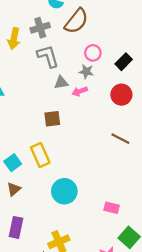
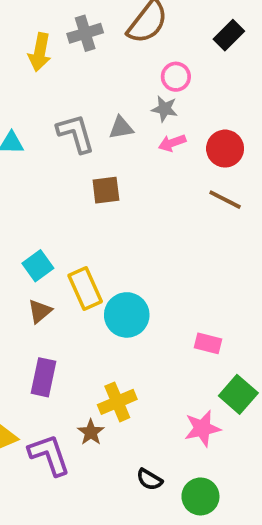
gray L-shape: (48, 56) -> (76, 133), moved
black rectangle: (124, 62) -> (229, 35), moved
pink arrow: (80, 91) -> (172, 143), moved
brown line: (120, 139) -> (225, 200), moved
yellow rectangle: (40, 155) -> (85, 288), moved

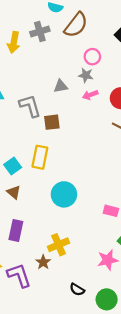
gray L-shape: (76, 133) -> (30, 106), moved
yellow rectangle: (85, 288) -> (40, 157), moved, turned 35
brown triangle: (40, 311) -> (14, 192), turned -40

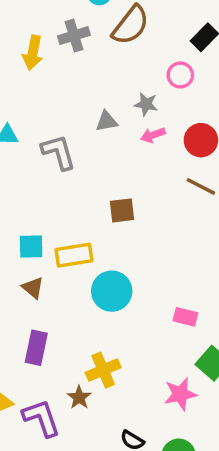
pink circle: (92, 57) -> (180, 75), moved
brown square: (52, 122) -> (122, 210), moved
yellow rectangle: (40, 157) -> (74, 255), moved, turned 70
cyan square: (13, 166) -> (31, 247), turned 35

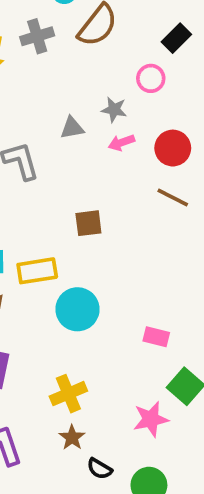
brown star: (79, 397) -> (72, 438), moved

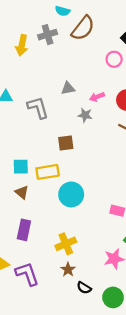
gray star: (114, 110) -> (85, 115), moved
brown square: (88, 223) -> (66, 143), moved

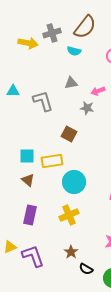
cyan semicircle: (63, 11) -> (74, 51), moved
yellow arrow: (22, 45) -> (28, 43), turned -90
brown square: (66, 143) -> (69, 134), turned 35
yellow cross: (66, 244) -> (69, 215), moved

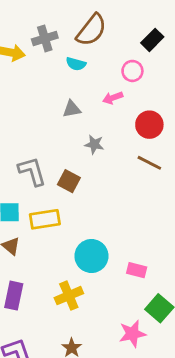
pink arrow: (98, 91) -> (113, 98), moved
gray L-shape: (43, 101) -> (32, 171), moved
cyan circle: (74, 182) -> (91, 256), moved

